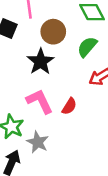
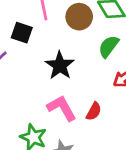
brown circle: (53, 32) -> (79, 17), moved

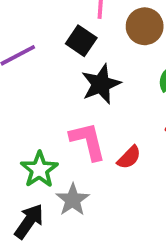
black square: (22, 33) -> (81, 41), moved

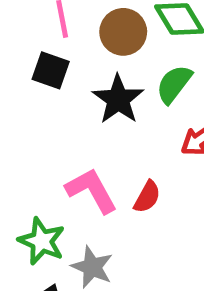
black star: (101, 84) -> (118, 99), moved

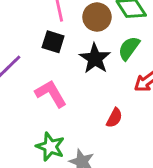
pink L-shape: (92, 191) -> (51, 94), moved

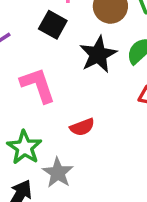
red semicircle: (114, 118) -> (82, 127), moved, turned 30

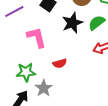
green star: (24, 147) -> (26, 72), turned 30

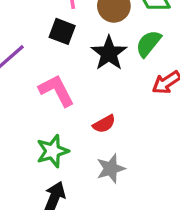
gray star: (44, 88) -> (111, 169), moved, turned 30

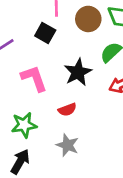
black star: (109, 53) -> (78, 72), moved
gray star: (111, 169) -> (67, 145), turned 30

